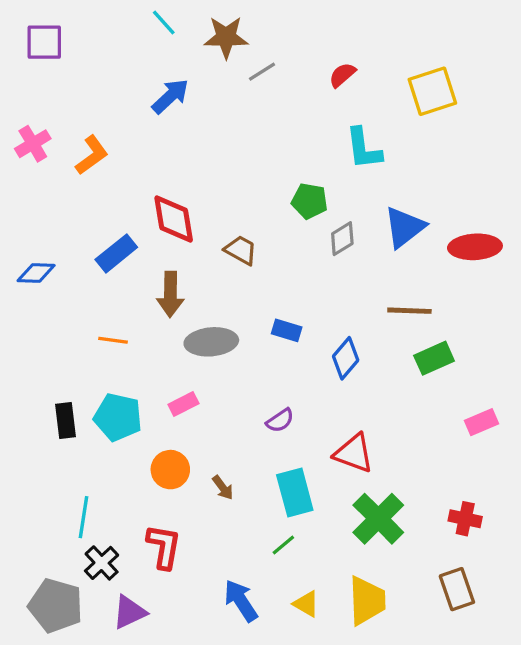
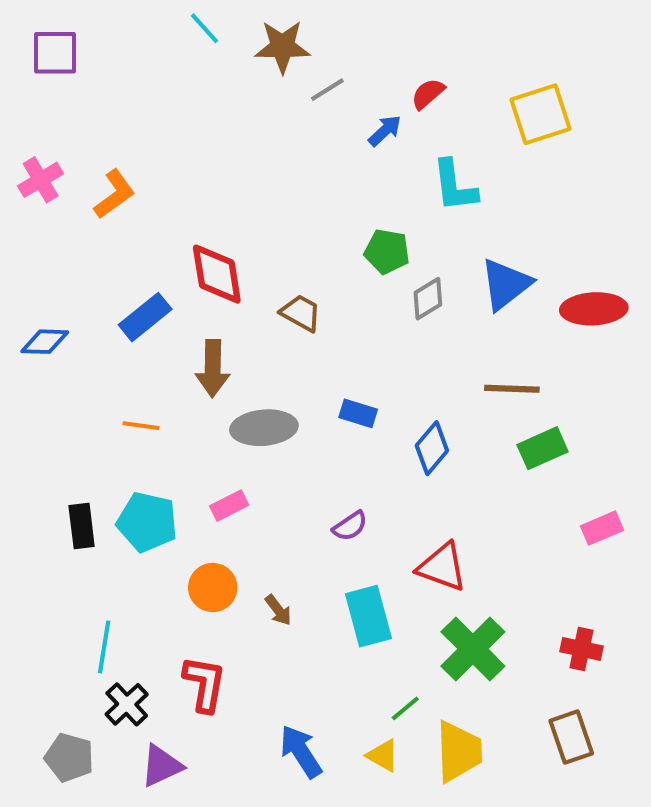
blue arrow: (170, 96) -> (385, 131), moved, size x0.7
green line: (283, 545) -> (405, 708), moved
gray pentagon: (56, 606) -> (69, 758), size x0.7

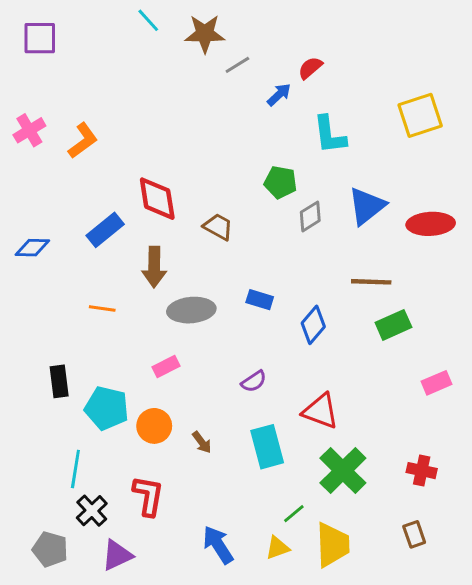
yellow square: (541, 114) -> (420, 115), moved
cyan pentagon: (147, 522) -> (107, 408), moved
brown rectangle: (571, 737) -> (414, 534), size x0.7
yellow triangle: (383, 756) -> (278, 548), turned -50

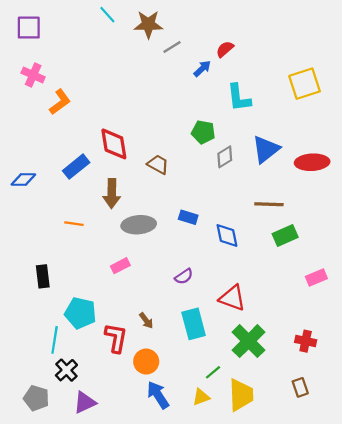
pink cross: (29, 130) -> (33, 75), moved, turned -35
blue diamond: (313, 325) -> (227, 235), turned -52
cyan pentagon: (107, 408) -> (80, 313), moved
orange circle: (154, 426) -> (146, 362), moved
red L-shape: (148, 496) -> (116, 338), moved

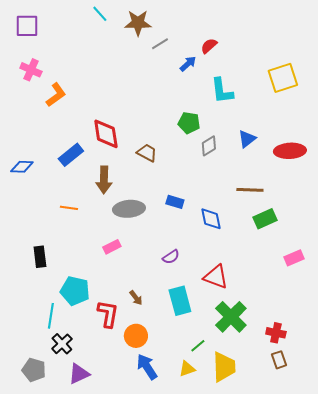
blue triangle: (266, 149) -> (247, 139), size x0.7
red cross: (306, 341) -> (276, 333), moved

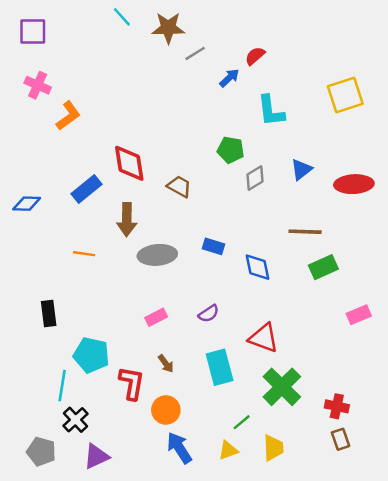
pink rectangle: (112, 247) -> (156, 317), moved
yellow trapezoid: (224, 367) -> (273, 448), size x0.7

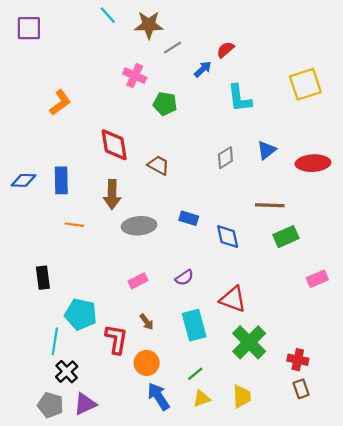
pink cross: (38, 85) -> (135, 76), moved
green pentagon: (231, 150) -> (165, 104), moved
blue rectangle: (86, 189) -> (61, 180), moved, turned -52
green line: (242, 422) -> (195, 374), moved
gray pentagon: (41, 452) -> (50, 405), moved

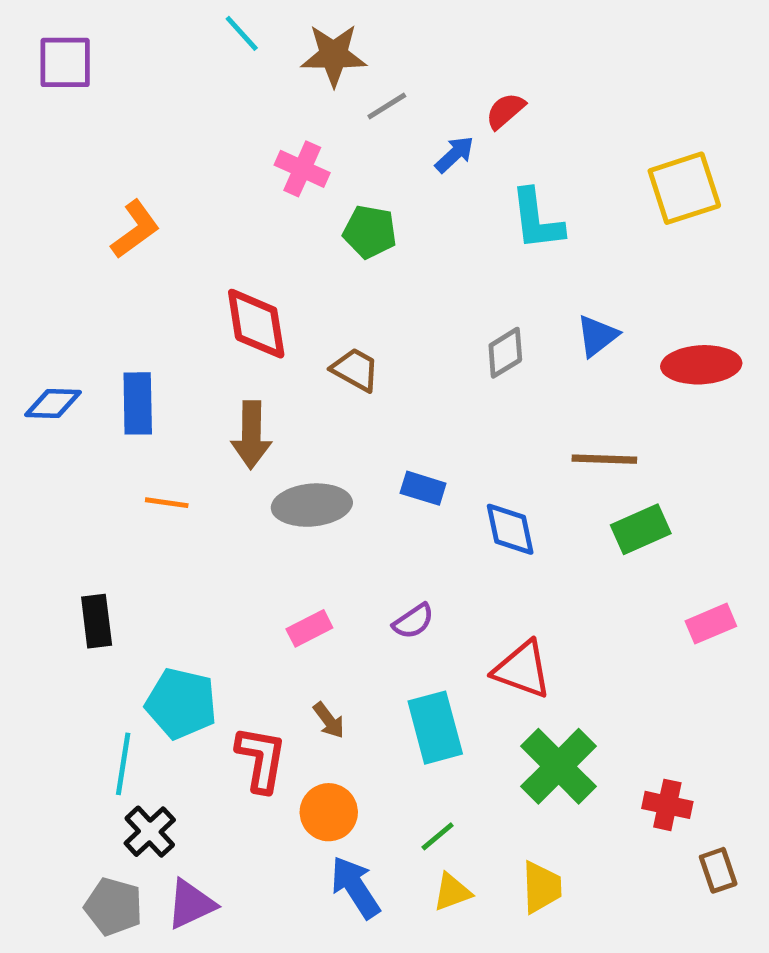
brown rectangle: (301, 389) -> (718, 870), moved

